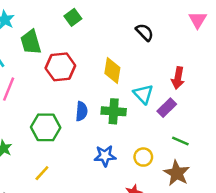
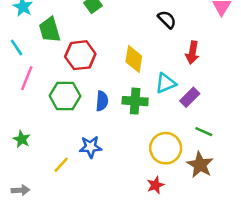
red arrow: (178, 78) -> (192, 53), moved
cyan triangle: (143, 94) -> (166, 83), turned 50
green hexagon: (46, 127) -> (65, 96), moved
blue star: (105, 156) -> (90, 147), moved
yellow circle: (143, 157) -> (166, 148), size x1.6

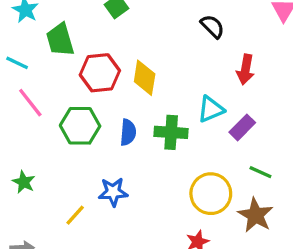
cyan line: (17, 48) -> (17, 63), turned -30
yellow diamond: (134, 59) -> (145, 78), moved
pink line: (27, 78) -> (30, 103), turned -60

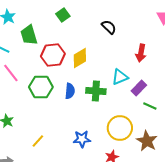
black semicircle: (212, 26) -> (109, 27), moved
yellow diamond: (145, 78) -> (80, 58), turned 50
green line: (260, 172) -> (150, 106), moved
blue star: (113, 192) -> (82, 139), moved

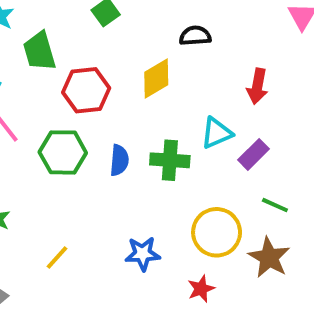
black semicircle: (109, 27) -> (195, 36), turned -49
yellow diamond: (80, 58) -> (156, 79), moved
green line: (150, 106) -> (275, 205), moved

